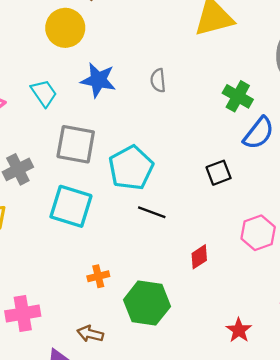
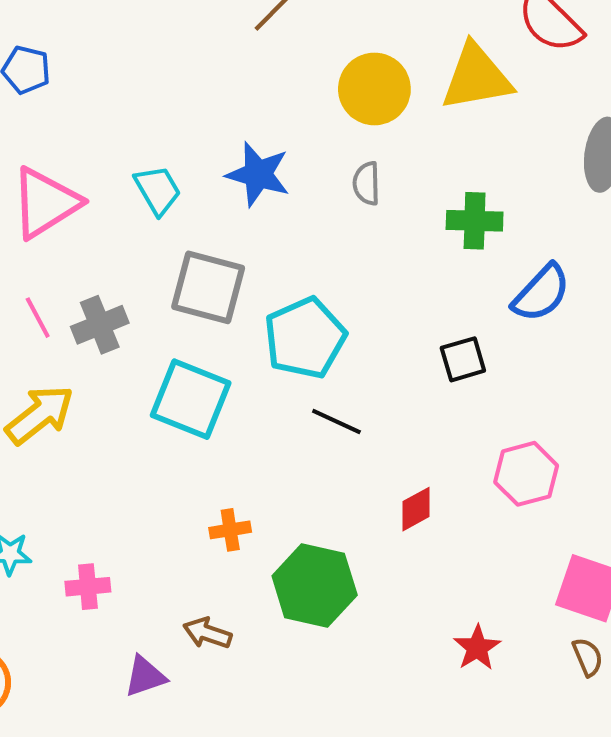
yellow circle: (65, 28) -> (374, 89), moved
green cross: (238, 96) -> (475, 221), moved, turned -32
pink cross: (23, 314) -> (88, 587), size x0.7

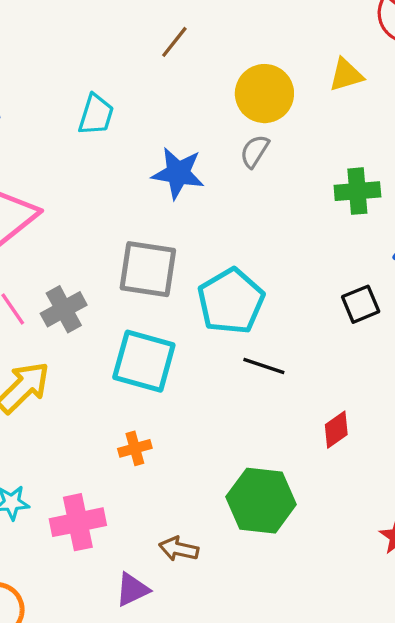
yellow triangle: (477, 77) -> (346, 75), size x0.6
gray semicircle: (366, 183) -> (255, 151), moved, turned 40
cyan trapezoid: (158, 190) -> (96, 115), moved, turned 54
orange cross: (230, 530) -> (135, 448), moved
pink cross: (88, 587) -> (78, 522), size x1.5

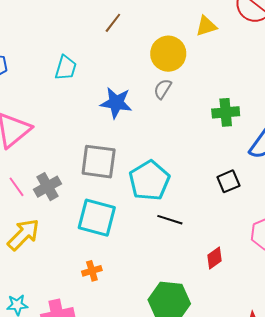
yellow triangle: (346, 75) -> (206, 26), moved

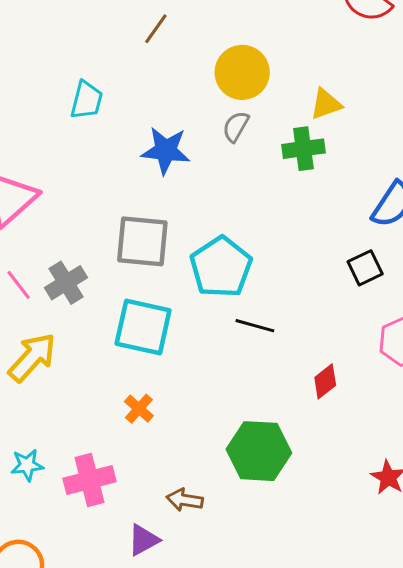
yellow triangle: (206, 26) -> (326, 104), moved
green cross: (226, 112) -> (303, 149), moved
black square: (228, 181) -> (365, 268), moved
orange cross: (92, 271) -> (139, 409), turned -30

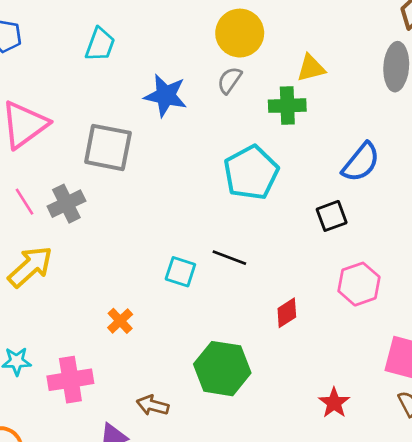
gray square: (142, 241) -> (108, 147), moved
cyan pentagon: (221, 267) -> (251, 173), moved
cyan square: (143, 327) -> (180, 272), moved, size x0.6

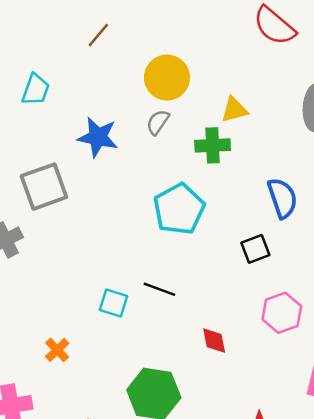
gray square: (108, 147) -> (44, 187), turned -30
blue semicircle: (361, 162) -> (282, 198), turned -57
red diamond: (287, 313) -> (214, 341), turned -68

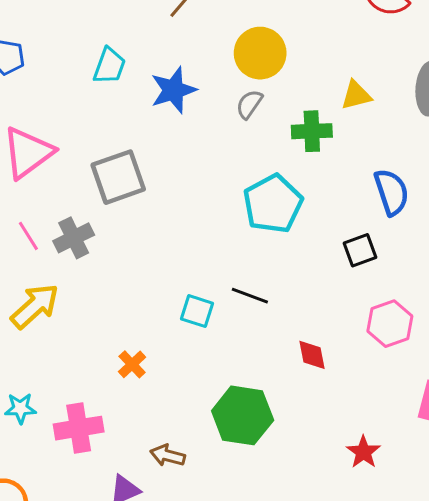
yellow triangle: (234, 110) -> (356, 95), moved
blue star: (98, 137) -> (173, 90), moved, turned -30

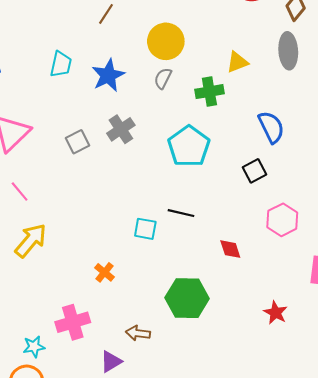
gray square: (118, 177) -> (77, 142), size x0.6
gray cross: (74, 238) -> (121, 129), moved
cyan star: (20, 408) -> (34, 347), moved

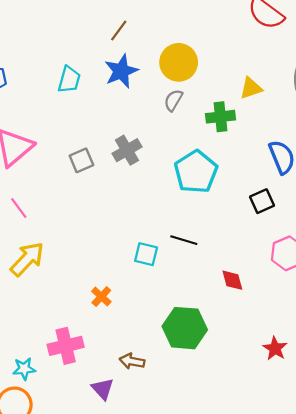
blue star: (108, 75) -> (121, 71), moved
purple triangle: (111, 362) -> (103, 389), turned -45

